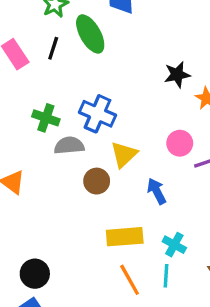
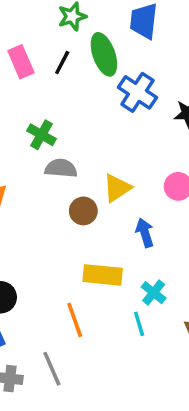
blue cross: (97, 114) -> (137, 92), moved
cyan line: (166, 276) -> (139, 324), turned -30
orange line: (130, 280) -> (75, 320), moved

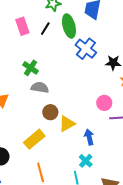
yellow triangle: (117, 188) -> (67, 124), moved
blue arrow: (145, 233) -> (89, 137), moved
yellow rectangle: (103, 275) -> (34, 139), moved, turned -50

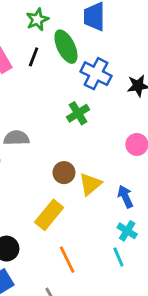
green cross: (31, 68) -> (78, 113), moved, turned 35
gray semicircle: (40, 87) -> (16, 138), moved

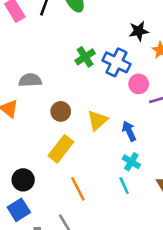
blue cross: (96, 74) -> (116, 62), moved
brown circle: (64, 173) -> (61, 111), moved

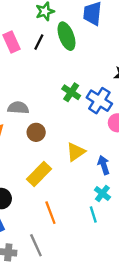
green cross: (85, 57) -> (71, 92), turned -30
brown circle: (61, 111) -> (36, 132), moved

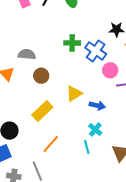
green cross: (71, 92) -> (72, 43), turned -35
blue arrow: (104, 165) -> (97, 105), turned 119
orange line: (50, 213) -> (51, 144), turned 60

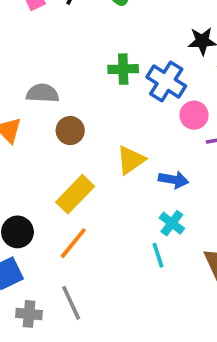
orange line: (51, 144) -> (73, 243), moved

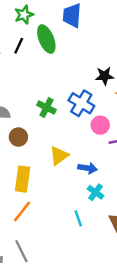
green cross: (123, 69) -> (46, 107), moved, turned 30
yellow rectangle: (75, 194) -> (23, 179), turned -35
cyan cross: (172, 223) -> (96, 192), moved

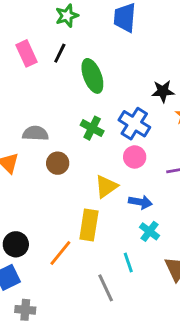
green ellipse: (46, 39) -> (92, 76), moved
pink circle: (100, 125) -> (135, 157), moved
yellow rectangle: (23, 179) -> (89, 225), moved
gray line: (21, 251) -> (106, 288), moved

